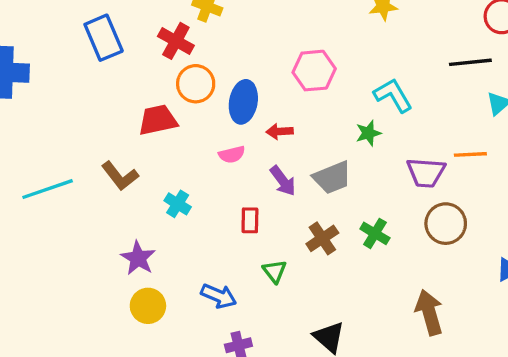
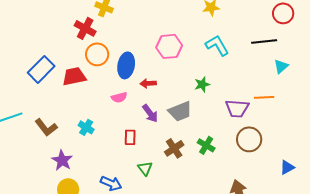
blue rectangle: (104, 38) -> (41, 69), moved, turned 68
cyan L-shape: (393, 95) -> (217, 45), moved
brown L-shape: (120, 176) -> (46, 127), moved

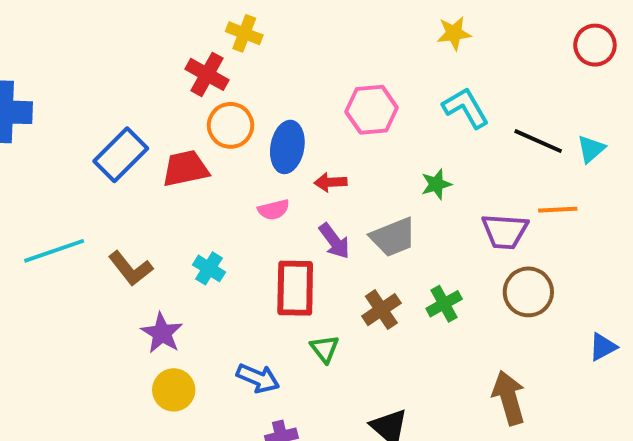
black line: (264, 41) -> (538, 141), moved, turned 30
red rectangle: (130, 137) -> (295, 288), size x1.8
green cross: (206, 145) -> (444, 304), turned 30

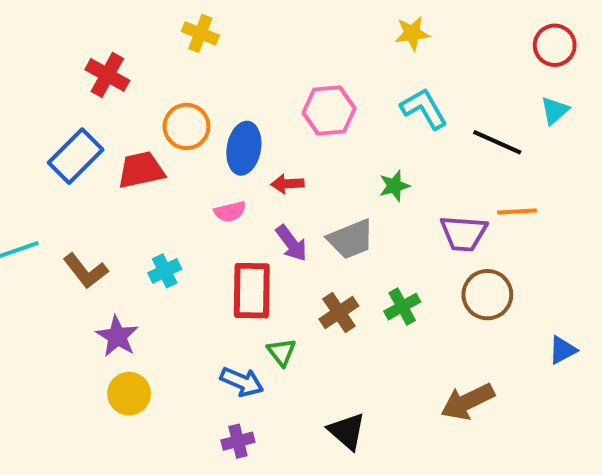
red cross: (207, 74) -> (107, 75), moved
cyan triangle: (591, 149) -> (555, 111), moved
cyan cross: (209, 268) -> (165, 271), turned 32
blue arrow: (258, 378) -> (242, 382), moved
brown arrow: (509, 398) -> (468, 402), turned -100

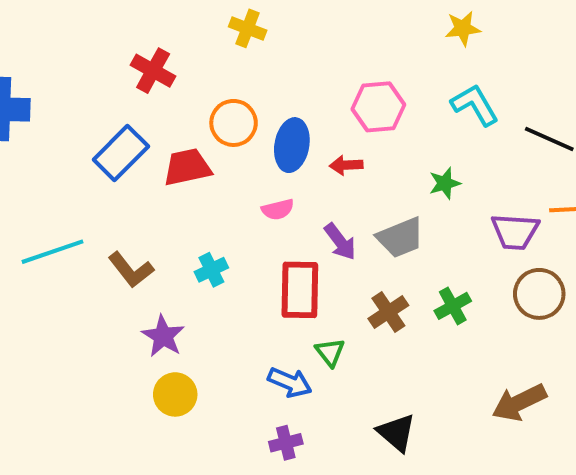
red arrow: (287, 184) -> (346, 165), moved

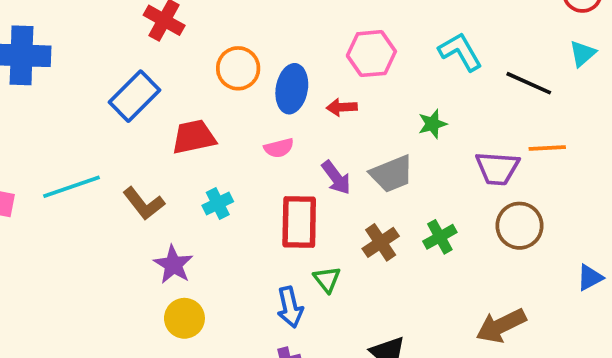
red trapezoid: (187, 167) -> (194, 137), moved
blue arrow: (290, 382) -> (290, 307), turned 54

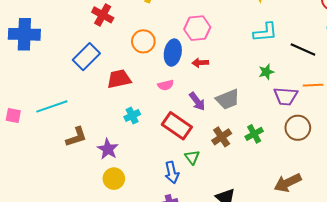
cyan L-shape: (460, 52) -> (265, 32), turned 115
pink hexagon: (371, 54) -> (197, 28), moved
green star: (432, 124) -> (266, 72), moved
brown L-shape: (144, 203) -> (76, 137), moved, turned -70
red rectangle: (299, 222) -> (177, 126), turned -56

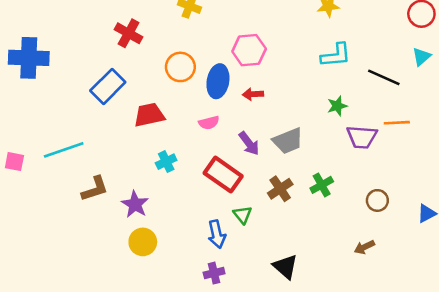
brown circle: (298, 128) -> (377, 200), moved, size x0.7
brown arrow: (288, 183) -> (364, 247), size x0.6

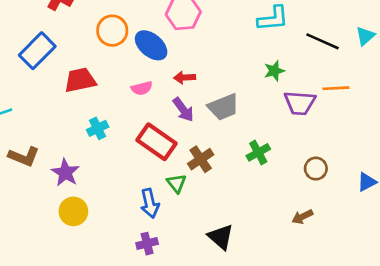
cyan triangle: (421, 57) -> (365, 36), moved
blue ellipse: (218, 81) -> (151, 45), turned -60
red arrow: (253, 94) -> (185, 77), moved
brown L-shape: (95, 189) -> (24, 156), turned 40
brown cross: (280, 189) -> (201, 159), moved

